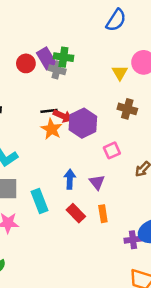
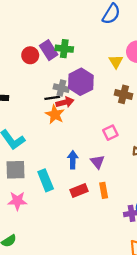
gray cross: (57, 70) -> (61, 88), moved
red arrow: (63, 116) -> (65, 102), turned -36
purple hexagon: (83, 123) -> (81, 82), moved
red rectangle: (76, 213) -> (79, 190), turned -66

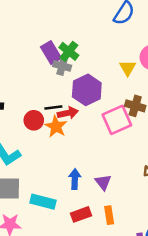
green cross: (64, 49) -> (69, 51), turned 30
red circle: (30, 55) -> (34, 120), moved
gray cross: (61, 88) -> (62, 66), moved
pink square: (110, 133) -> (117, 120), moved, size x1.6
cyan rectangle: (46, 180) -> (43, 202), turned -55

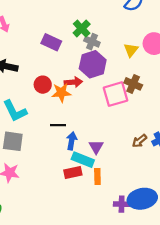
purple rectangle: (51, 53) -> (51, 42), moved, turned -42
gray cross: (62, 66) -> (92, 42), moved
black line: (53, 107) -> (58, 125), moved
orange star: (56, 126) -> (61, 93), turned 30
cyan rectangle: (43, 202) -> (83, 160), moved

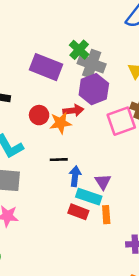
purple rectangle: (51, 42) -> (46, 67), size x1.4
gray cross: (92, 42) -> (92, 64), size x1.5
red rectangle: (73, 173) -> (78, 212), turned 36

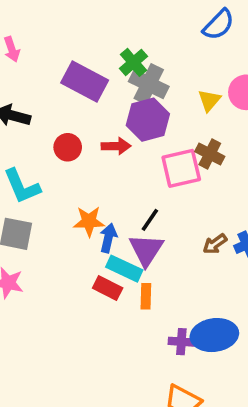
orange star: (61, 123) -> (89, 221), moved
black line: (59, 160) -> (150, 220), moved, turned -60
purple triangle: (103, 182) -> (146, 250), size x1.5

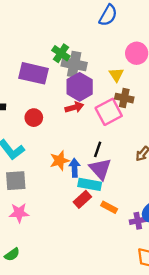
yellow triangle: (209, 100) -> (116, 75), moved
red arrow: (116, 146) -> (74, 107), moved
red rectangle: (108, 288) -> (82, 199), turned -54
orange rectangle: (146, 296) -> (109, 207), moved, turned -49

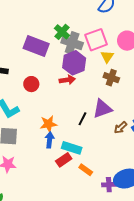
pink square: (109, 112) -> (96, 40), moved
blue arrow: (75, 168) -> (50, 140), moved
purple triangle: (100, 169) -> (102, 109), moved, turned 45

